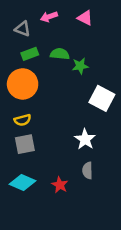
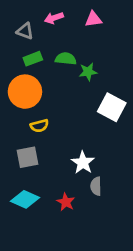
pink triangle: (85, 18) -> (93, 19), turned -35
yellow semicircle: (23, 120) -> (39, 126), moved
white star: (85, 139) -> (83, 163), moved

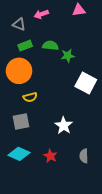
pink triangle: (93, 19) -> (79, 10), moved
gray semicircle: (96, 186) -> (84, 156), moved

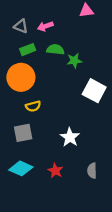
pink arrow: (41, 14) -> (45, 26), moved

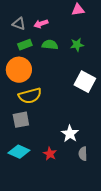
green star: (74, 61) -> (77, 45), moved
yellow semicircle: (33, 106) -> (30, 96), size x1.6
white star: (70, 137) -> (70, 134), moved

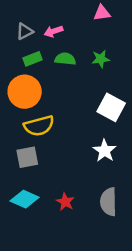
gray triangle: (19, 24) -> (25, 31), turned -48
white star: (70, 134) -> (105, 151), moved
gray semicircle: (83, 154) -> (108, 202), size x1.5

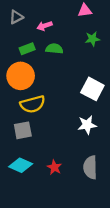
gray triangle: (25, 31) -> (16, 17), moved
green star: (101, 59) -> (92, 39), moved
white star: (105, 151) -> (87, 125), turned 30

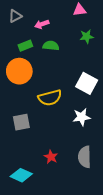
yellow semicircle: (33, 104) -> (50, 98), moved
cyan diamond: (21, 165) -> (21, 175), moved

